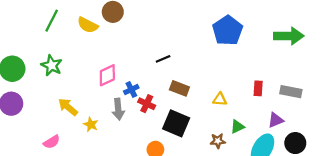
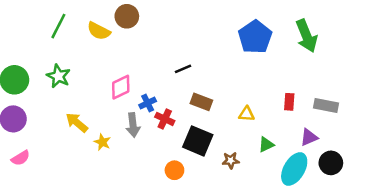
green arrow: (289, 36) -> (306, 36), moved, turned 68
brown star: (218, 141) -> (231, 160), moved
pink semicircle: (52, 142) -> (21, 158), moved

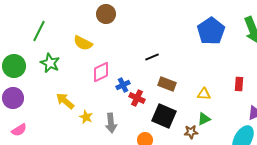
green line: (58, 26) -> (39, 31), moved
yellow semicircle: (99, 31) -> (83, 43), moved
gray arrow: (133, 125) -> (111, 123), moved
green triangle: (266, 145) -> (204, 119), moved

